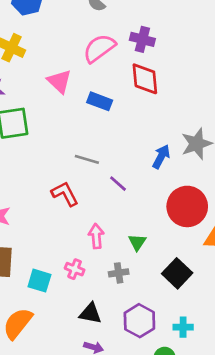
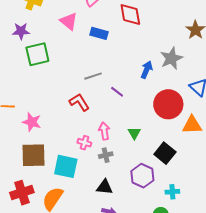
gray line: (87, 159) -> (93, 76), turned -30
pink cross: (75, 269) -> (84, 143), moved
gray cross: (119, 273) -> (106, 155), moved
cyan square: (39, 281) -> (66, 166), size x1.4
purple hexagon: (139, 321) -> (142, 176), moved

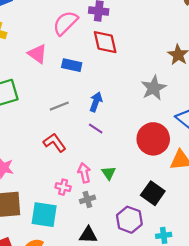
blue arrow: (147, 70) -> (96, 102), moved
gray line: (93, 76) -> (59, 106), moved
green triangle: (134, 133) -> (109, 173), moved

